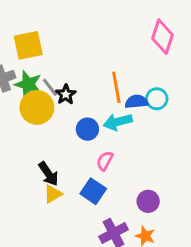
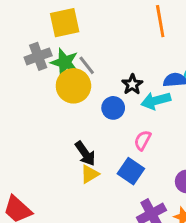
orange line: (116, 87) -> (160, 21), moved
black star: (66, 94) -> (132, 84), moved
blue circle: (87, 129) -> (113, 108), moved

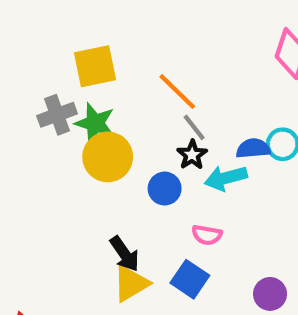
orange line: (160, 21) -> (177, 92), moved, turned -36
gray line: (87, 65) -> (194, 127), moved
pink semicircle: (143, 140) -> (207, 235), turned -108
yellow triangle: (90, 174) -> (131, 283), size x1.4

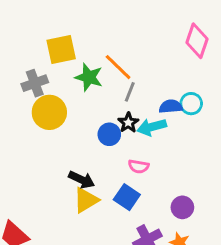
green star: (95, 123) -> (89, 77), moved
gray line: (194, 127) -> (130, 92), turned 60
black star: (192, 155) -> (128, 123), moved
yellow circle: (108, 157) -> (49, 112), moved
black arrow: (125, 254) -> (82, 180), turned -30

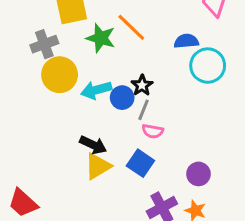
gray line: (130, 92) -> (144, 110), moved
cyan circle: (191, 104) -> (208, 66), size x1.5
blue semicircle: (171, 107) -> (186, 41), moved
cyan arrow: (152, 127) -> (96, 90), moved

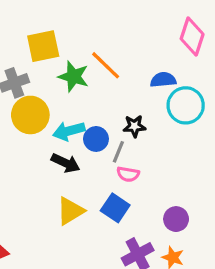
black star: (142, 85) -> (134, 126), moved, turned 30
black arrow: (93, 145) -> (66, 163), moved

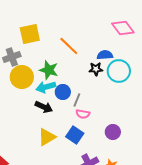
pink diamond: (192, 37) -> (123, 28), turned -55
green star: (74, 77) -> (49, 70), moved
black star: (134, 126) -> (96, 69), moved
purple circle: (176, 219) -> (113, 132), moved

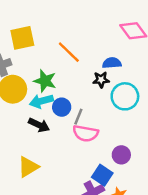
cyan circle: (119, 71) -> (125, 96), moved
pink semicircle: (83, 114) -> (86, 133), size x1.5
blue square: (75, 135) -> (102, 175), moved
yellow triangle: (47, 137) -> (28, 167), moved

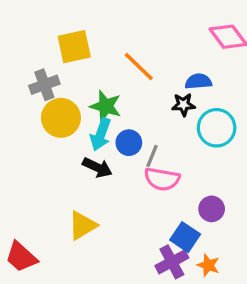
cyan arrow: (41, 101) -> (101, 134), turned -55

